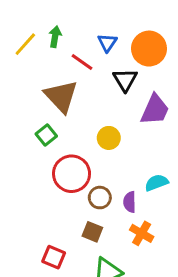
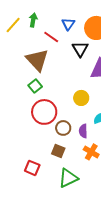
green square: (46, 135) -> (35, 86), moved
yellow circle: (109, 138) -> (81, 98), moved

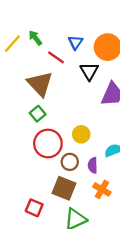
green arrow: (33, 20) -> (35, 38), turned -48
yellow circle: (81, 98) -> (81, 134), moved
brown square: (58, 151) -> (64, 188), size x1.5

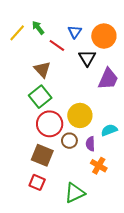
brown triangle: (40, 84) -> (42, 69), size x0.7
green square: (38, 114) -> (40, 97), size x1.5
yellow circle: (81, 134) -> (80, 115), size x1.5
brown square: (64, 188) -> (42, 155), moved

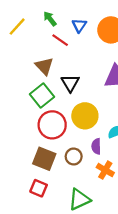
green arrow: (38, 28) -> (50, 19), moved
black triangle: (87, 58) -> (70, 83), moved
brown circle: (69, 141) -> (74, 157), moved

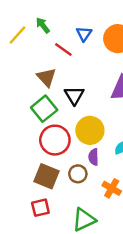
green arrow: (50, 19) -> (43, 25), moved
purple semicircle: (96, 146) -> (94, 157), moved
red square: (39, 188) -> (40, 208), turned -36

